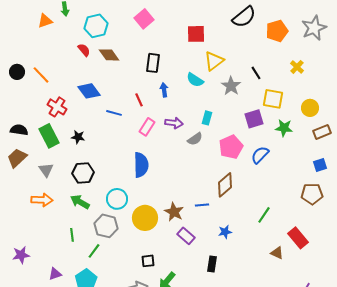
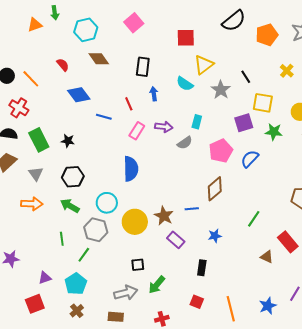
red semicircle: (84, 50) -> (63, 65), moved
red cross: (57, 107) -> (19, 108), moved

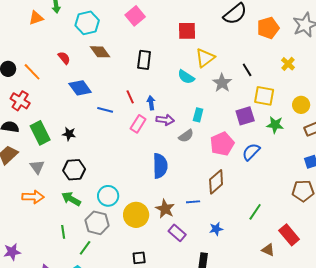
blue arrow: (154, 94) -> (151, 103), moved
blue semicircle: (131, 169) -> (160, 166), moved

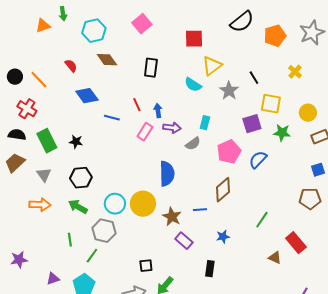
yellow circle: (136, 215) -> (143, 204), moved

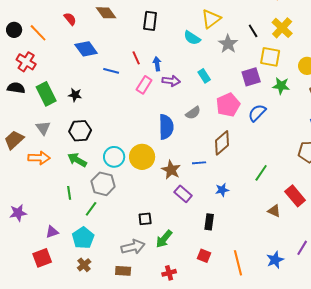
yellow cross: (295, 72) -> (282, 28), moved, size x1.5
cyan rectangle: (205, 123) -> (204, 76), turned -48
gray semicircle: (193, 144) -> (193, 113), moved
brown trapezoid: (15, 163) -> (14, 140), moved

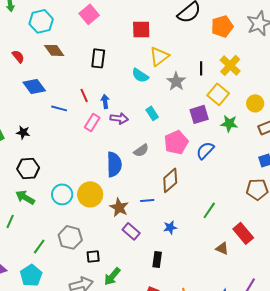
black line: (253, 31) -> (201, 68), turned 32
yellow square: (270, 57) -> (218, 94), turned 30
gray hexagon: (103, 184) -> (70, 237), moved
green line: (69, 193) -> (10, 221), moved, turned 32

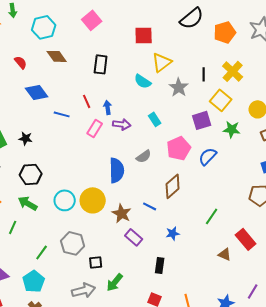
blue line: (147, 200) -> (150, 206), turned 32

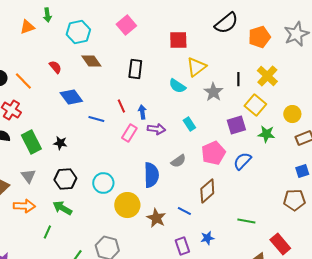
cyan circle: (65, 200) -> (103, 183), moved
green line: (212, 216) -> (246, 221), turned 66
purple rectangle: (134, 237) -> (182, 246), moved, turned 30

